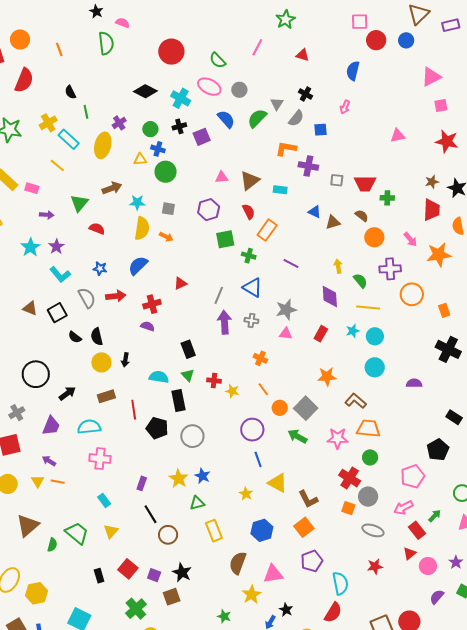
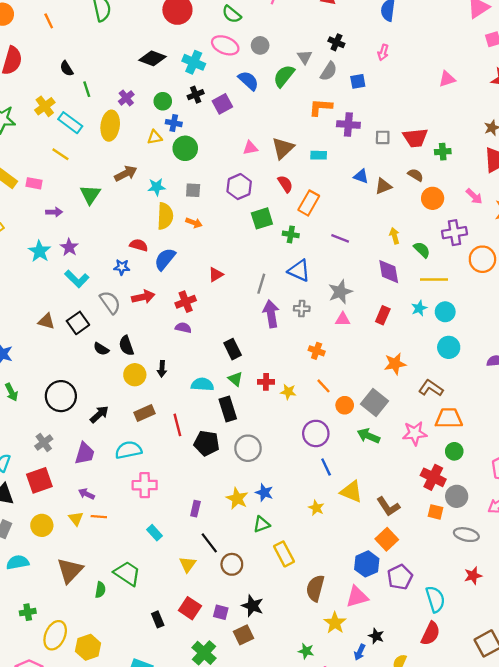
red semicircle: (97, 229) -> (139, 245), moved
blue hexagon: (262, 530) -> (367, 564), moved
yellow triangle: (111, 531) -> (188, 564), moved

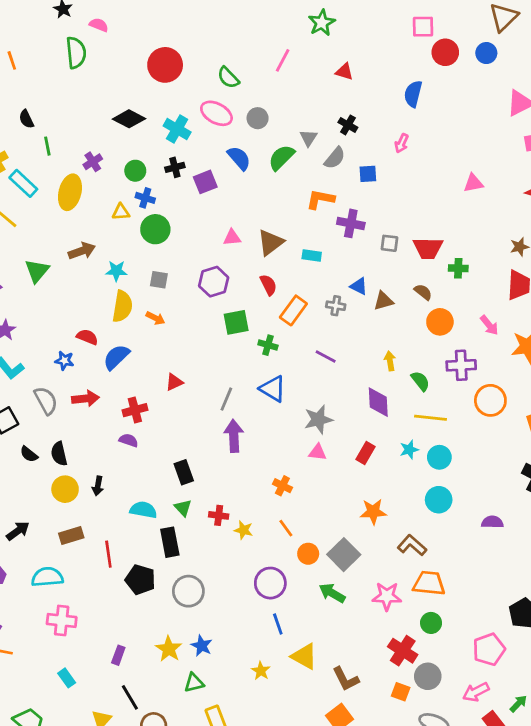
gray cross: (302, 309) -> (336, 306), moved

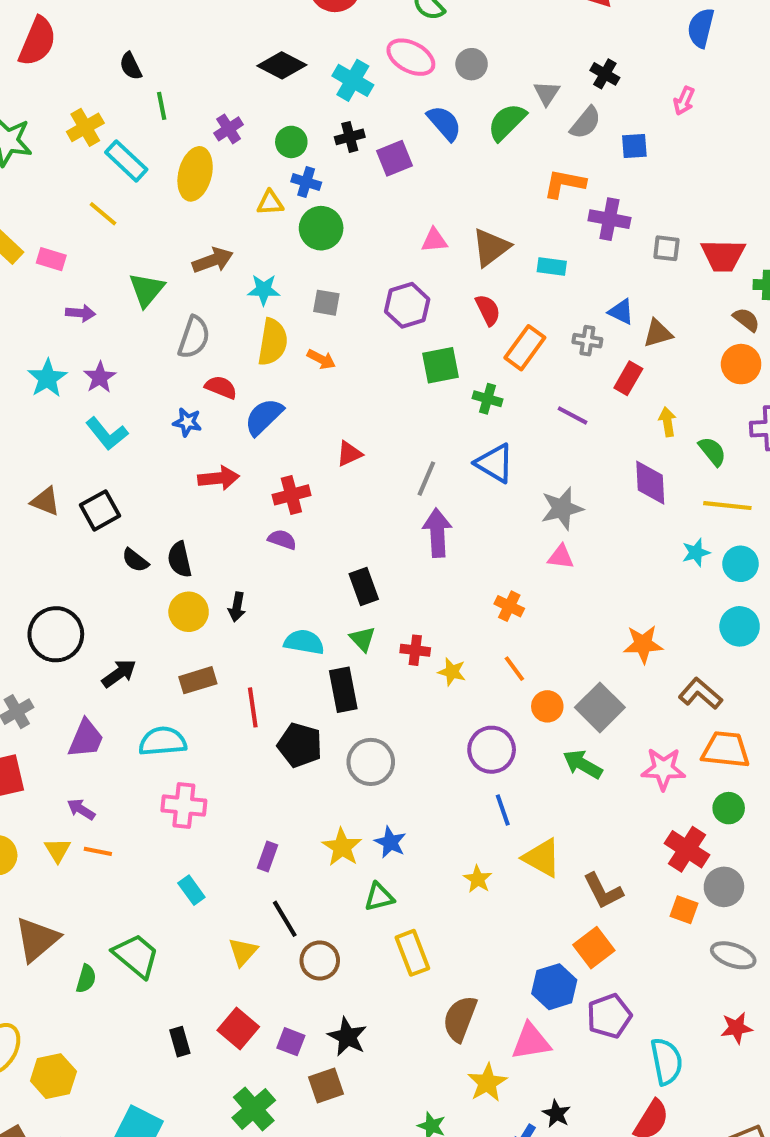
brown semicircle: (423, 292) -> (746, 320), moved
gray semicircle: (46, 401) -> (194, 337), moved, turned 48
red rectangle: (365, 453) -> (628, 378), moved

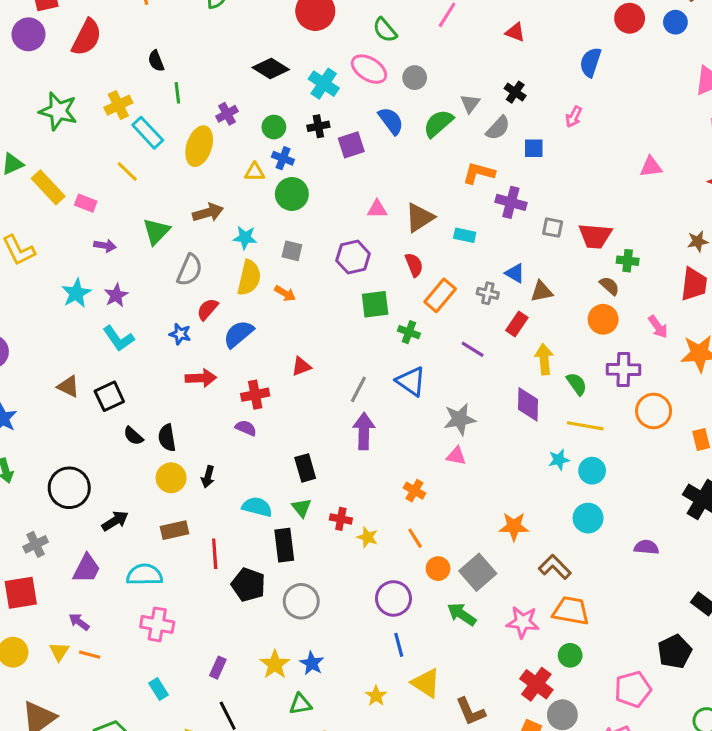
red semicircle: (221, 387) -> (208, 309), turned -75
yellow arrow: (667, 422) -> (544, 359), size x1.4

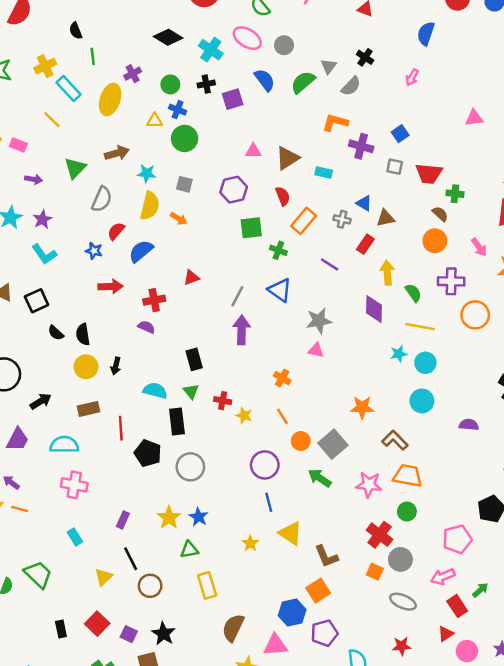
blue square: (534, 148) -> (400, 134), moved, turned -35

